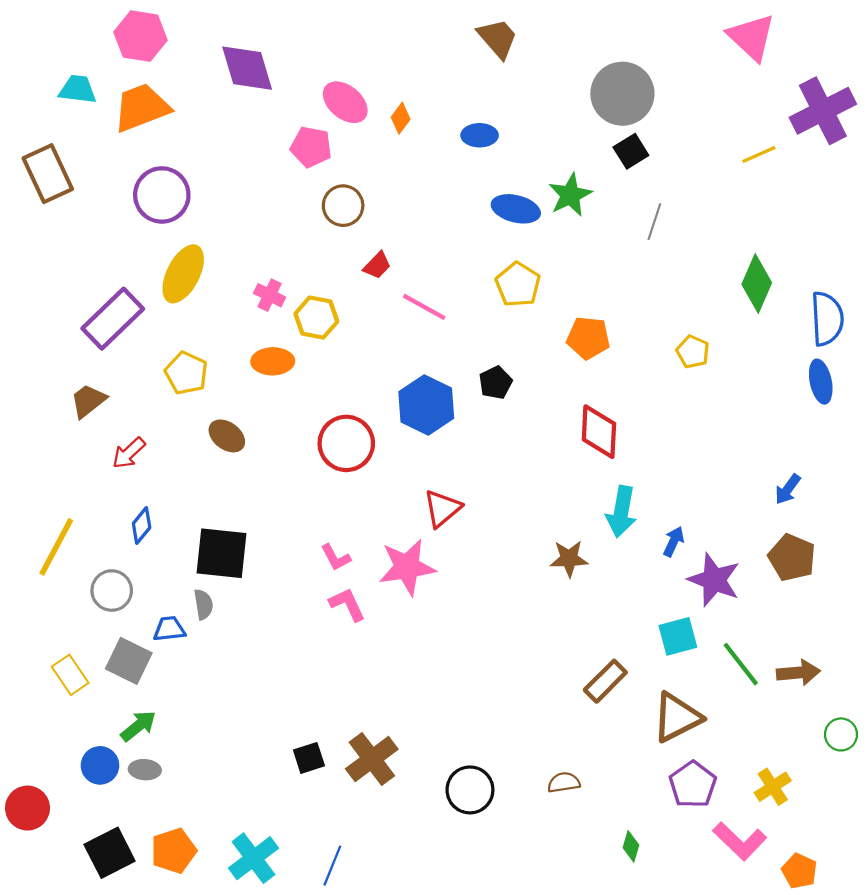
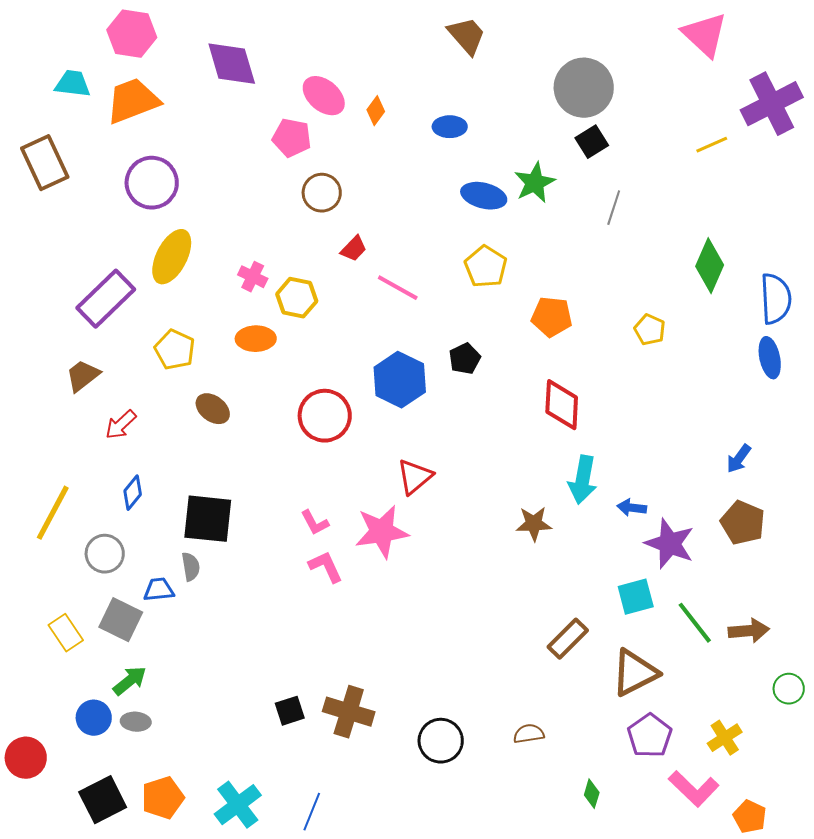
blue arrow: (674, 541) -> (632, 508), turned -108
brown cross: (372, 759) -> (349, 712), turned -36

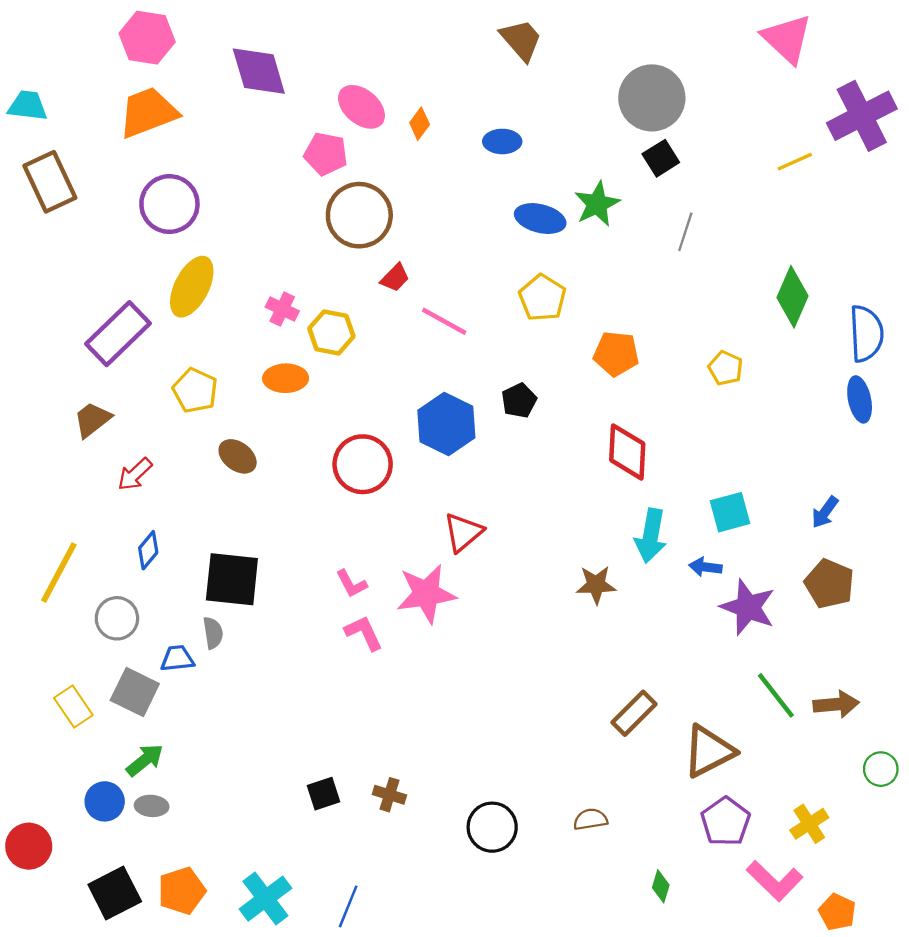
cyan trapezoid: (73, 84) -> (28, 106), moved
brown circle: (322, 193) -> (359, 215), size x1.5
cyan square: (636, 597) -> (730, 512), moved
brown cross: (349, 712) -> (389, 795), size x0.6

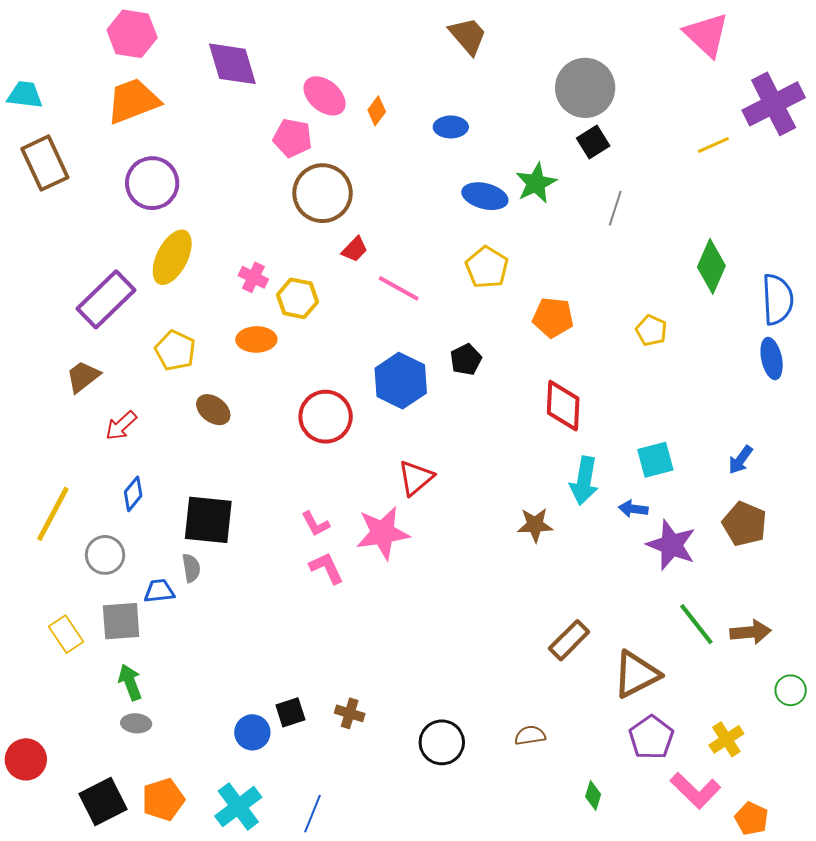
gray square: (135, 692) -> (121, 621), turned -30
green arrow: (145, 760) -> (130, 682), turned -72
blue circle: (105, 801) -> (252, 732), moved

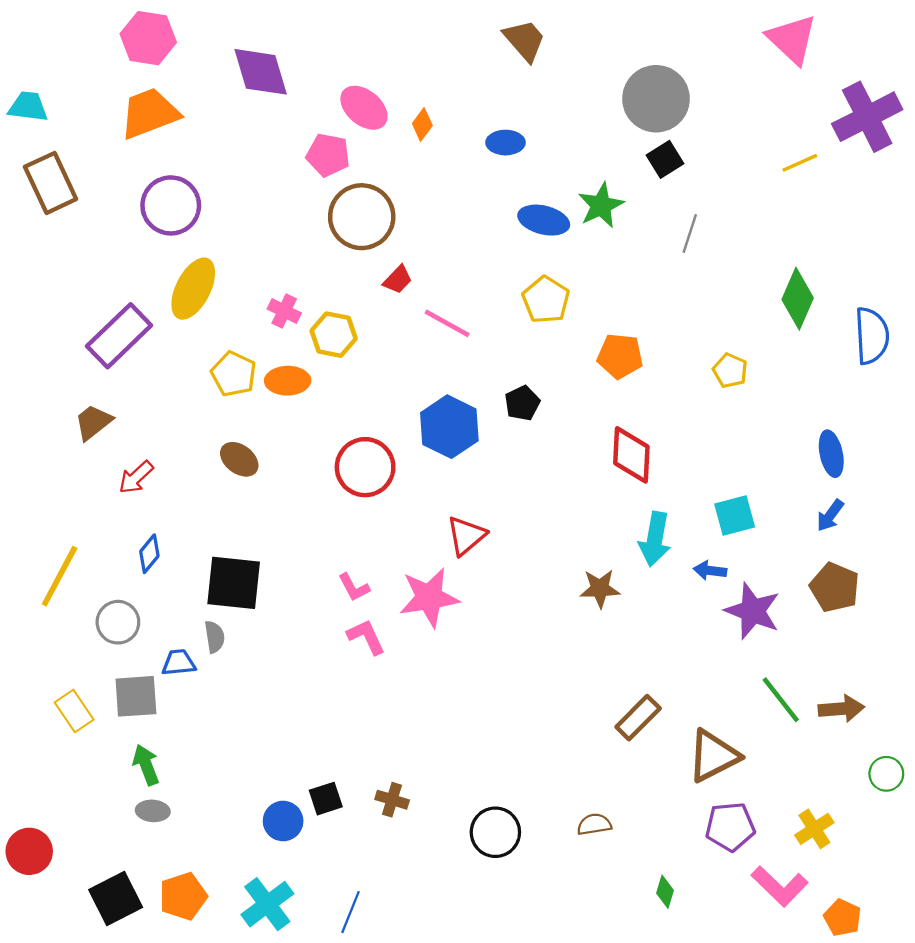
yellow pentagon: (175, 350) -> (234, 374), moved
blue ellipse: (772, 359) -> (831, 454), moved
purple pentagon: (651, 737) -> (730, 827), turned 30

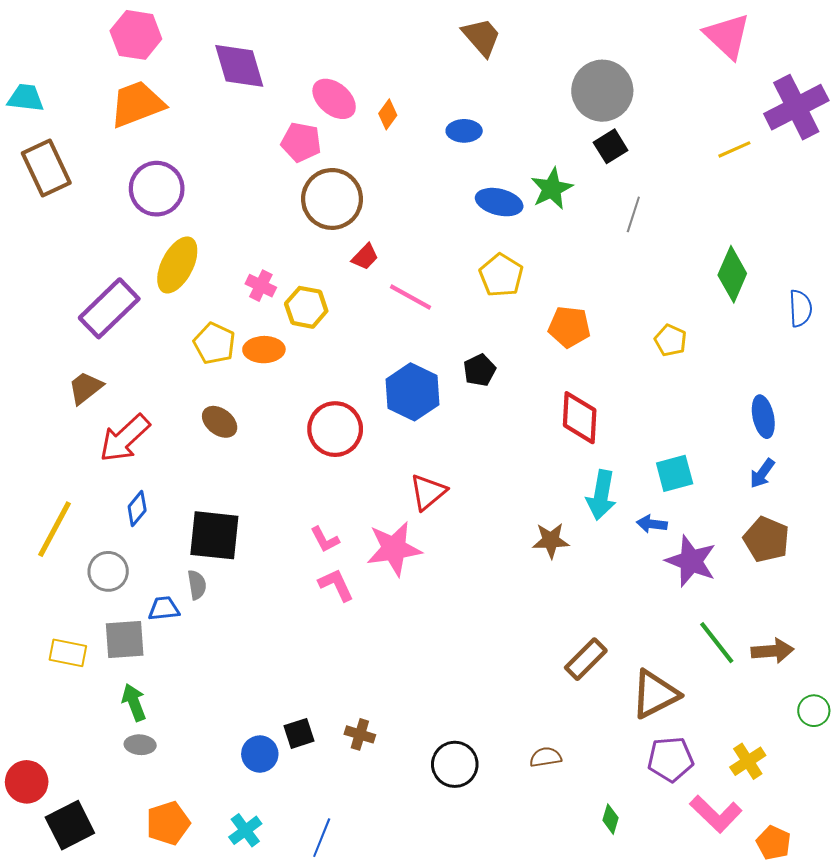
blue semicircle: (872, 336) -> (800, 308), size x0.7
red arrow: (136, 477) -> (125, 438), size x1.6
yellow rectangle: (74, 711) -> (68, 653), turned -45
black square: (116, 899) -> (70, 825), moved
cyan cross: (267, 904) -> (245, 830), size x0.7

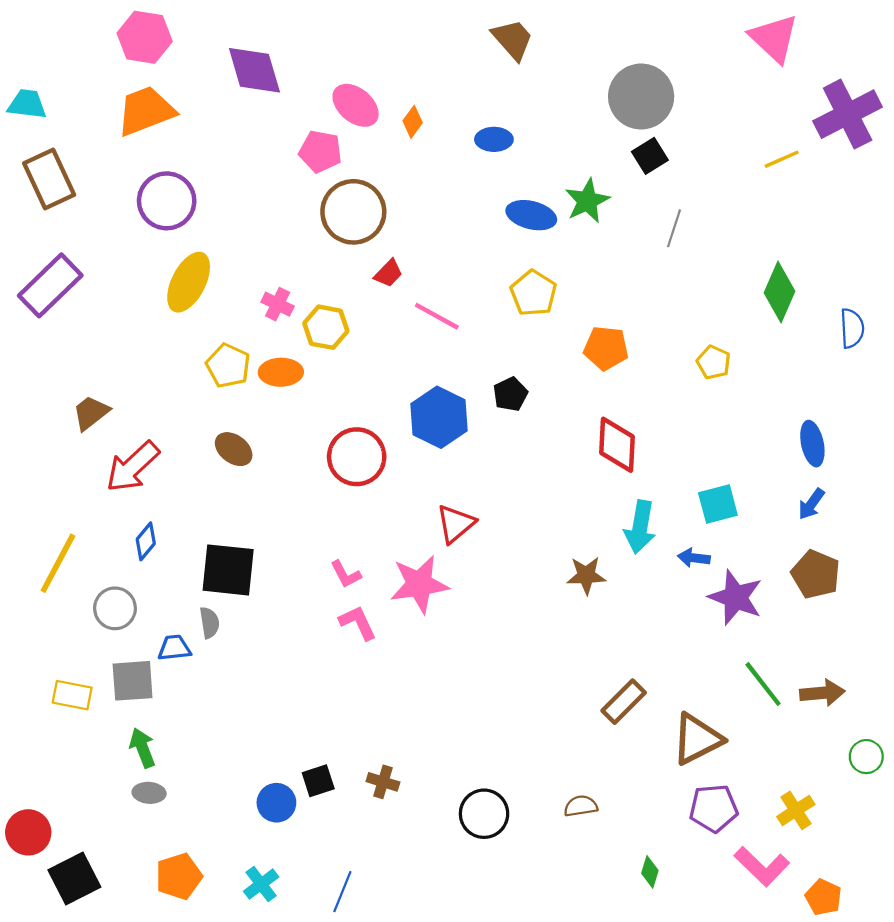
purple rectangle: (109, 308) -> (50, 285), moved

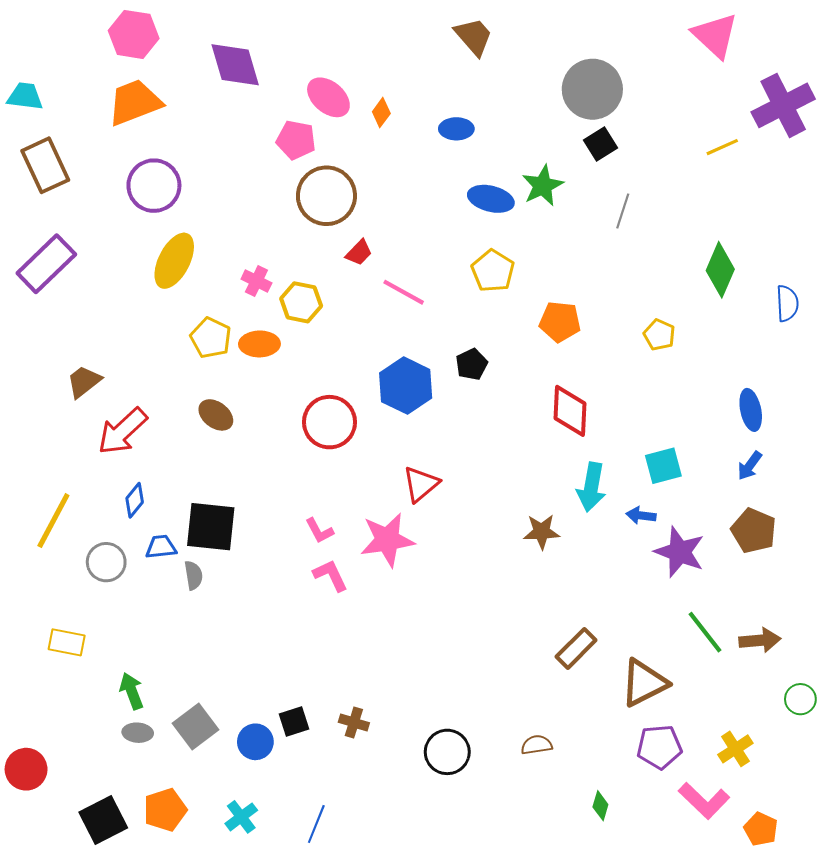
blue trapezoid: (174, 648) -> (161, 547), moved
gray square: (133, 681) -> (196, 727), moved, turned -33
black square: (74, 879) -> (103, 820), moved

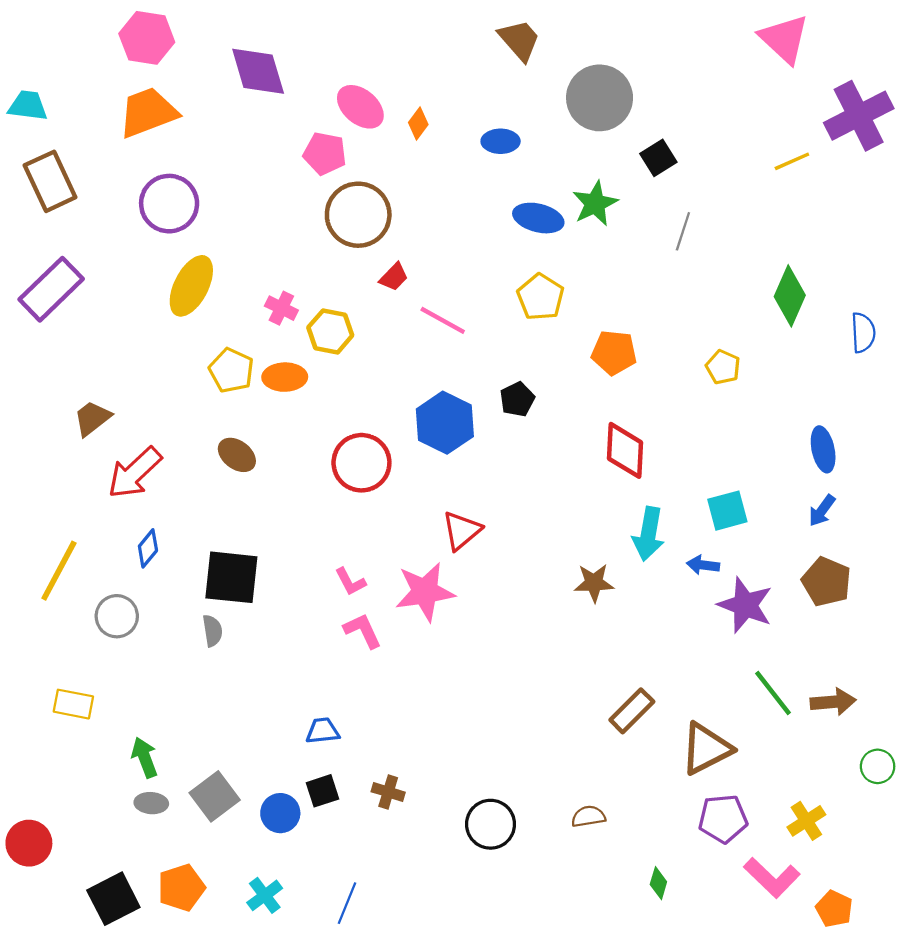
gray circle: (592, 89) -> (600, 98), moved
blue trapezoid: (161, 547) -> (323, 731), moved

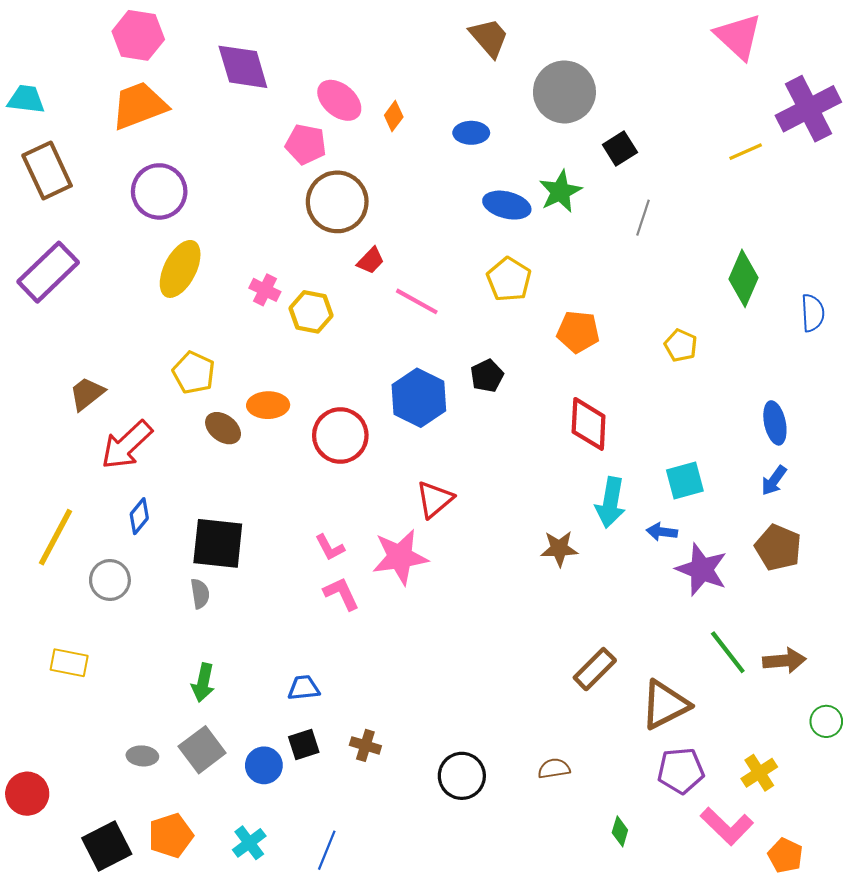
yellow pentagon: (231, 370) -> (194, 373), moved
orange ellipse: (285, 377) -> (268, 405), moved
green arrow: (145, 757) -> (203, 683), moved, turned -147

